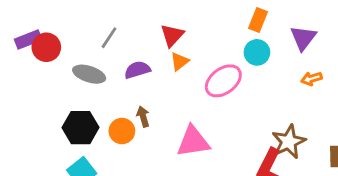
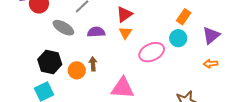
orange triangle: (180, 61) -> (125, 33), turned -32

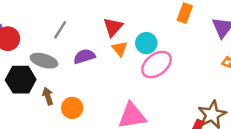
cyan circle: (178, 38) -> (146, 43), moved
black hexagon: (50, 62) -> (21, 80), moved
brown arrow: (93, 64) -> (48, 96), moved

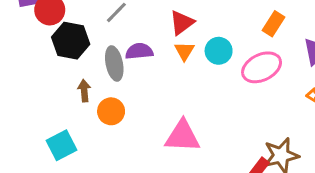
gray ellipse: (44, 61) -> (114, 64), moved, turned 50
pink ellipse: (156, 65) -> (262, 67), moved
black hexagon: (21, 80) -> (71, 41), moved

